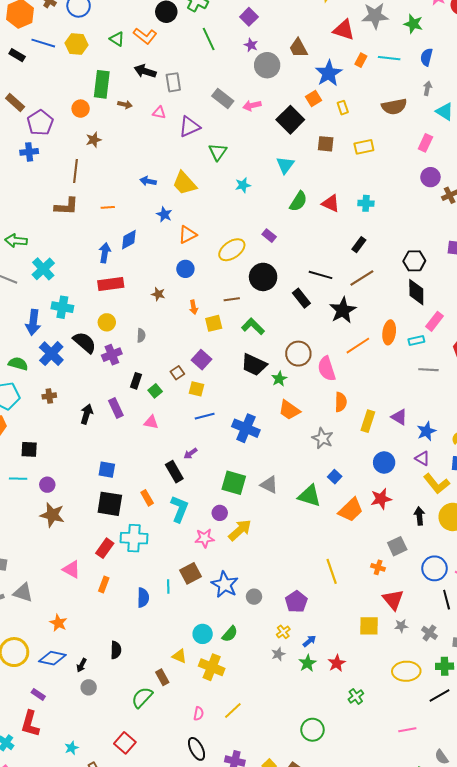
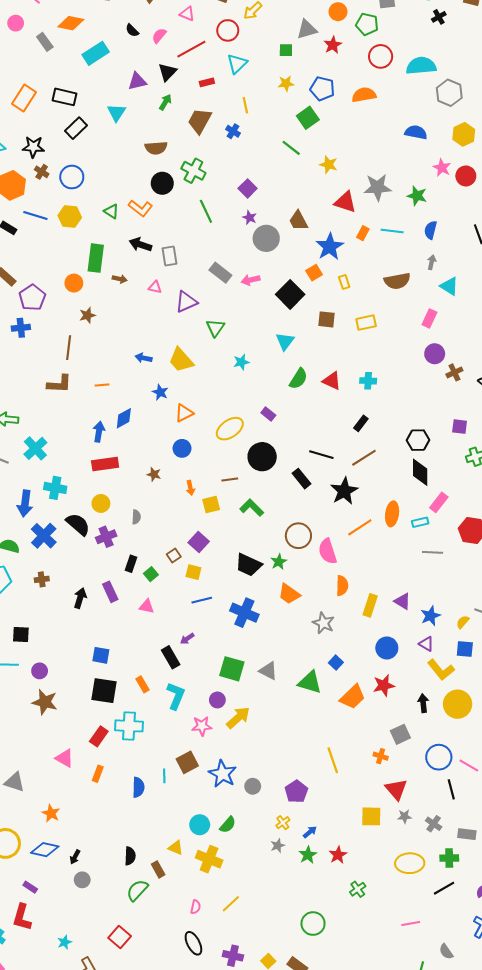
black trapezoid: (254, 365) -> (249, 565), moved
black semicircle: (116, 650) -> (130, 856), moved

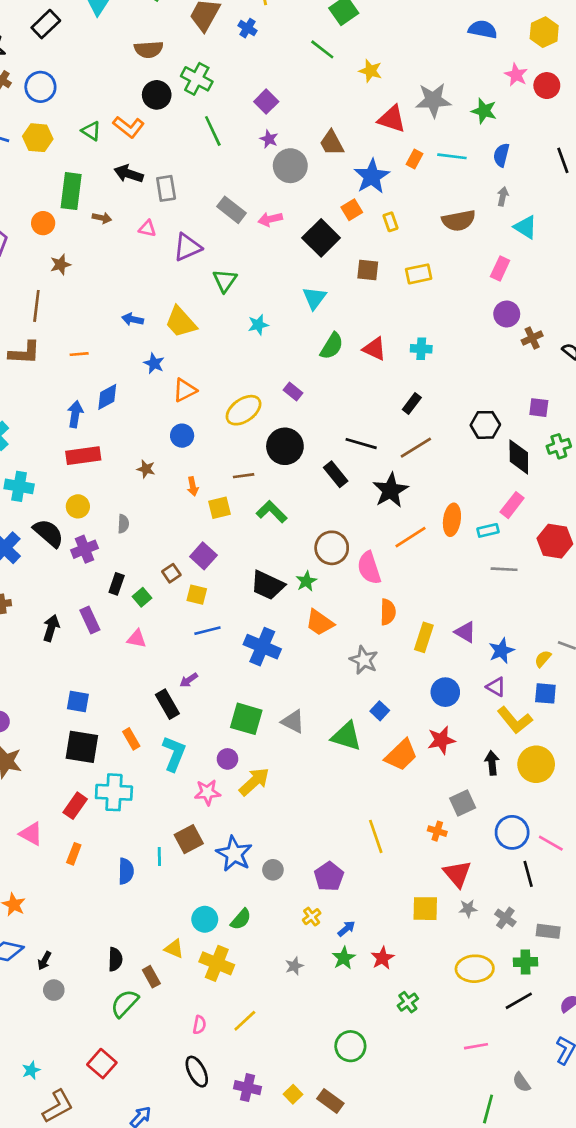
black diamond: (420, 472) -> (519, 457), moved
gray star: (278, 846) -> (294, 966), moved

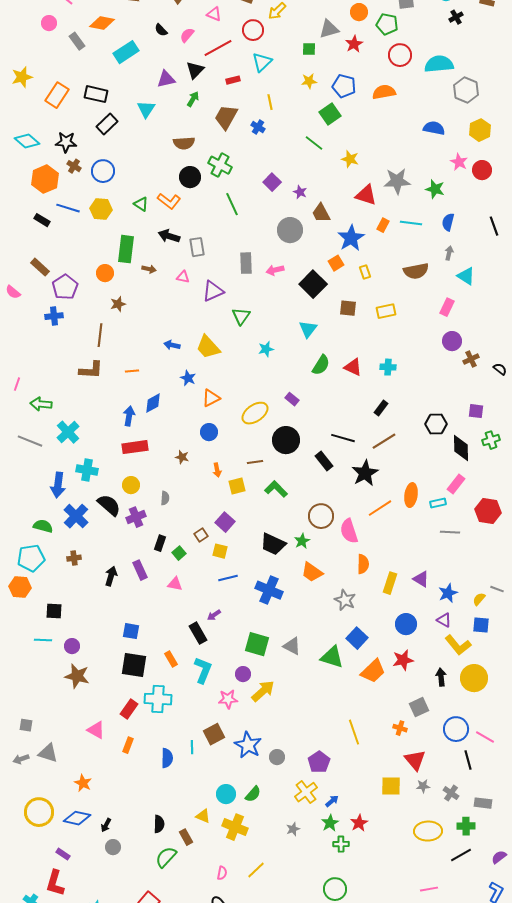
purple star: (269, 139) -> (300, 192), moved
gray rectangle: (231, 210) -> (246, 263), turned 50
blue square: (380, 711) -> (357, 638), size x1.5
yellow cross: (312, 917) -> (306, 792), size x1.6
green cross: (408, 1002) -> (341, 844), moved, turned 35

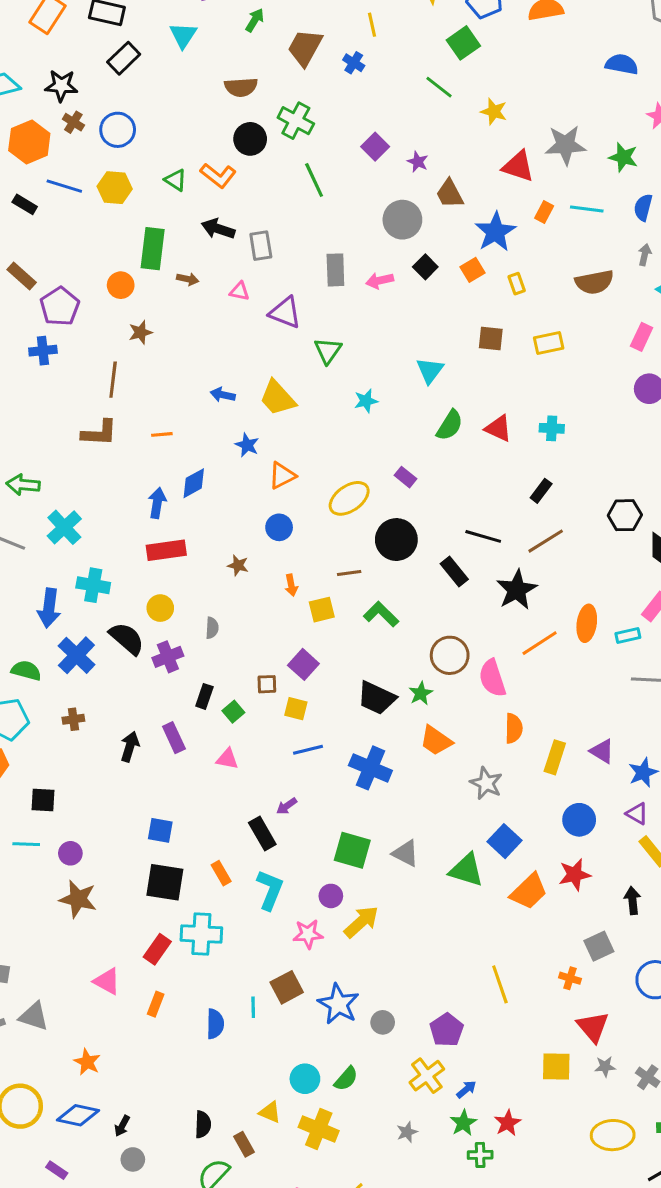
black square: (313, 284) -> (425, 267), moved, size x0.6
purple triangle: (213, 291) -> (285, 313), turned 45
brown square: (201, 535) -> (267, 684), turned 32

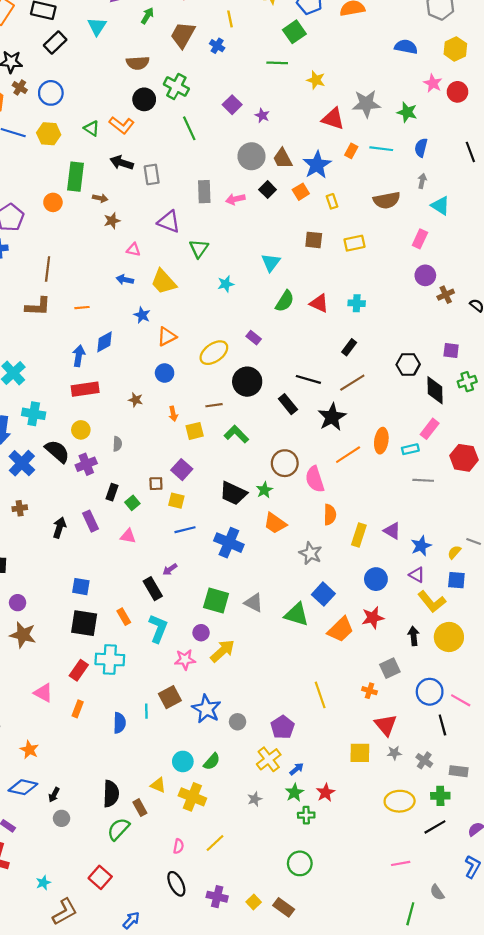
green line: (439, 87) -> (277, 63), turned -36
brown trapezoid: (450, 194) -> (283, 158), moved
pink triangle: (239, 291) -> (133, 250), moved
brown star: (140, 332) -> (112, 221), moved
black semicircle: (203, 1124) -> (111, 794), size x1.4

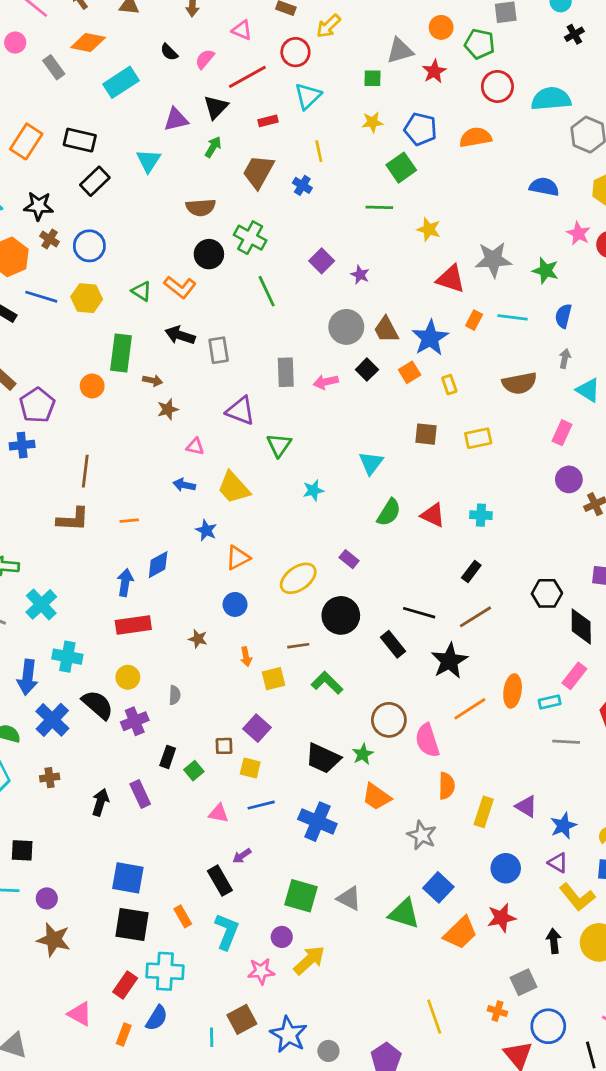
pink triangle: (128, 536) -> (219, 813), moved
blue square: (81, 587) -> (128, 878), size x1.4
blue circle: (430, 692) -> (548, 1026), moved
blue semicircle: (119, 723) -> (157, 1018), moved, turned 30

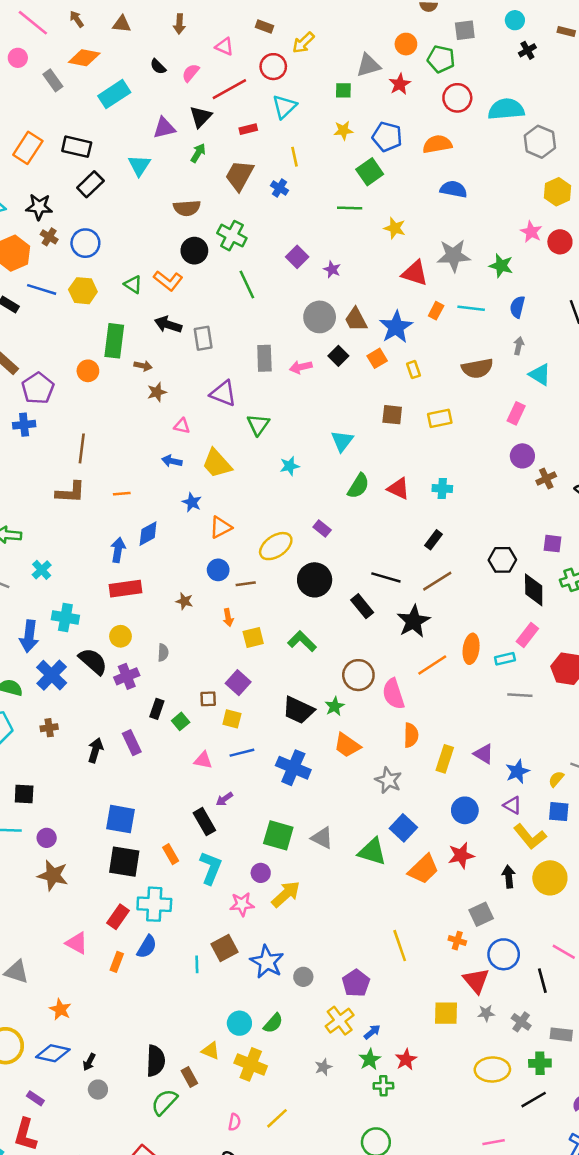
blue semicircle: (544, 187) -> (454, 189), moved
cyan cross: (41, 604) -> (42, 570), size x0.7
brown line: (298, 646) -> (246, 584), moved

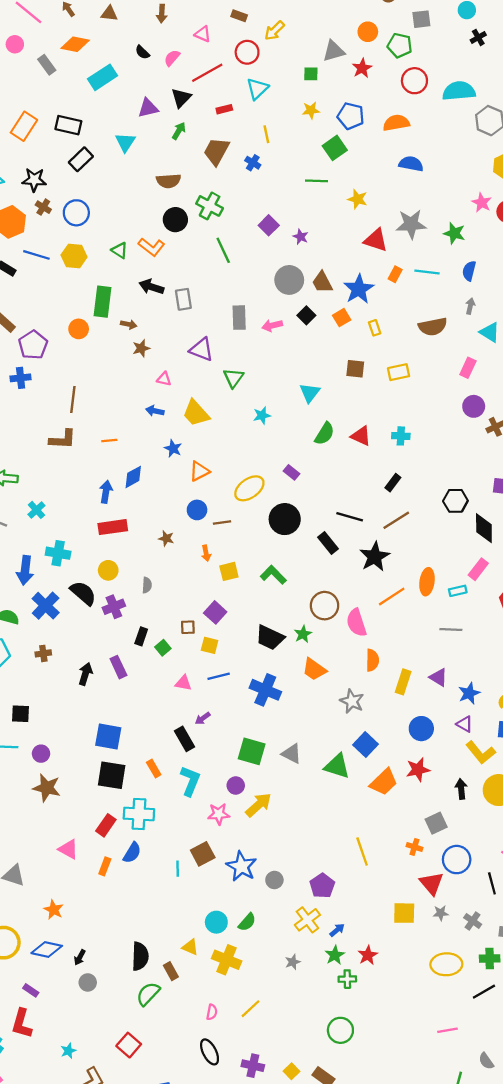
gray line: (520, 695) -> (451, 630), moved

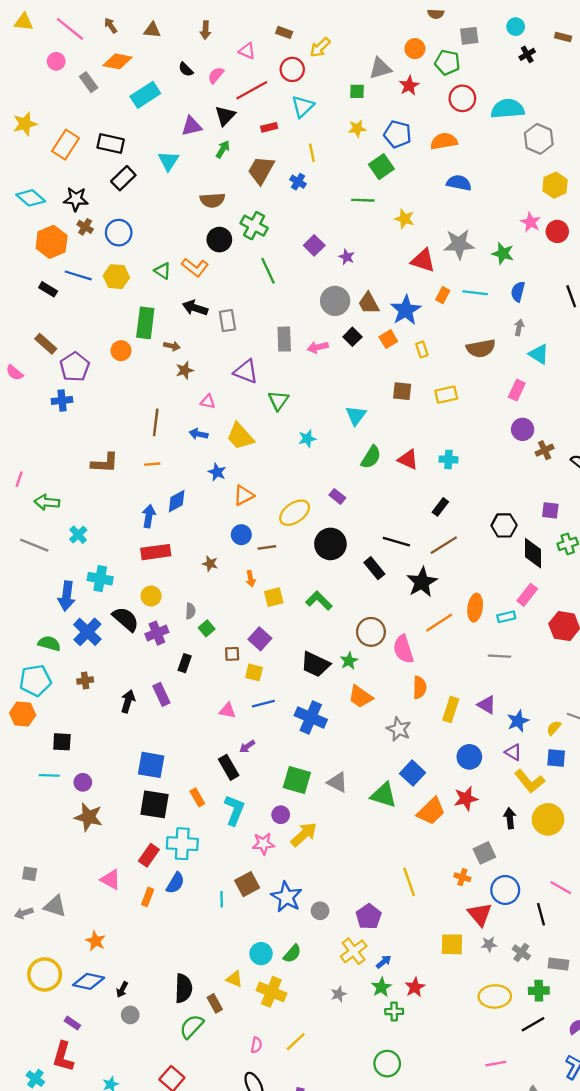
brown line: (73, 400) -> (156, 422), moved
green square: (163, 648) -> (207, 628), moved

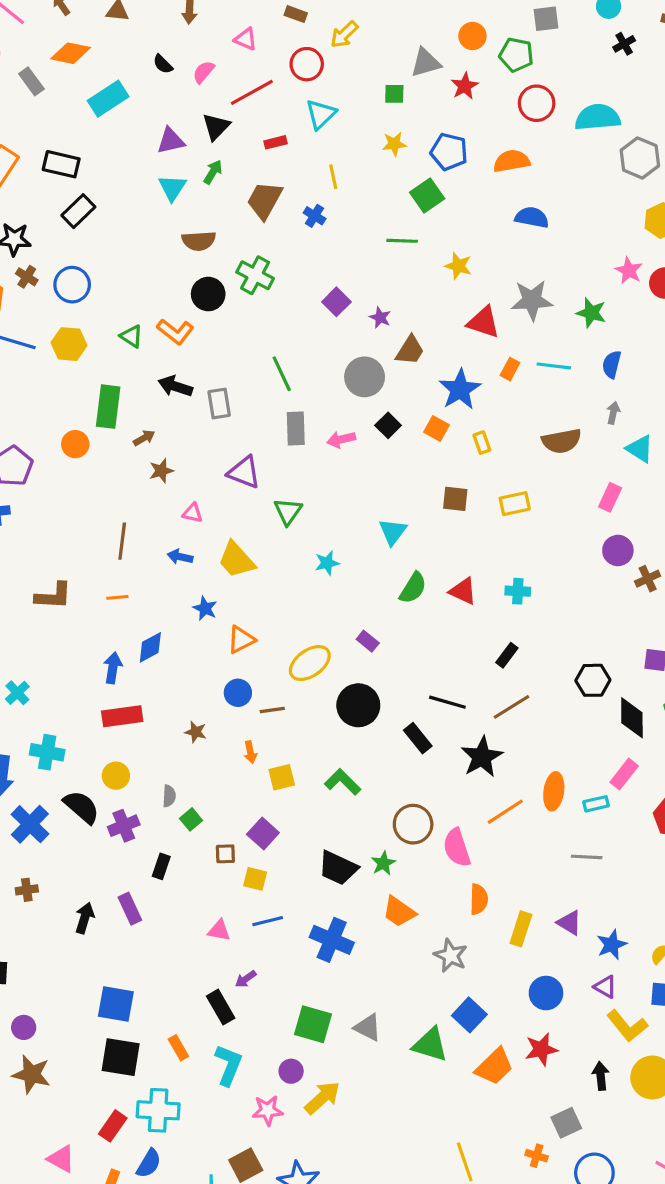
cyan triangle: (168, 161) -> (172, 188), moved
green line: (268, 271) -> (282, 374), moved
brown trapezoid: (369, 303) -> (410, 350), moved, turned -120
orange square: (388, 339) -> (436, 429), turned -30
brown arrow: (172, 346) -> (144, 438), turned -42

